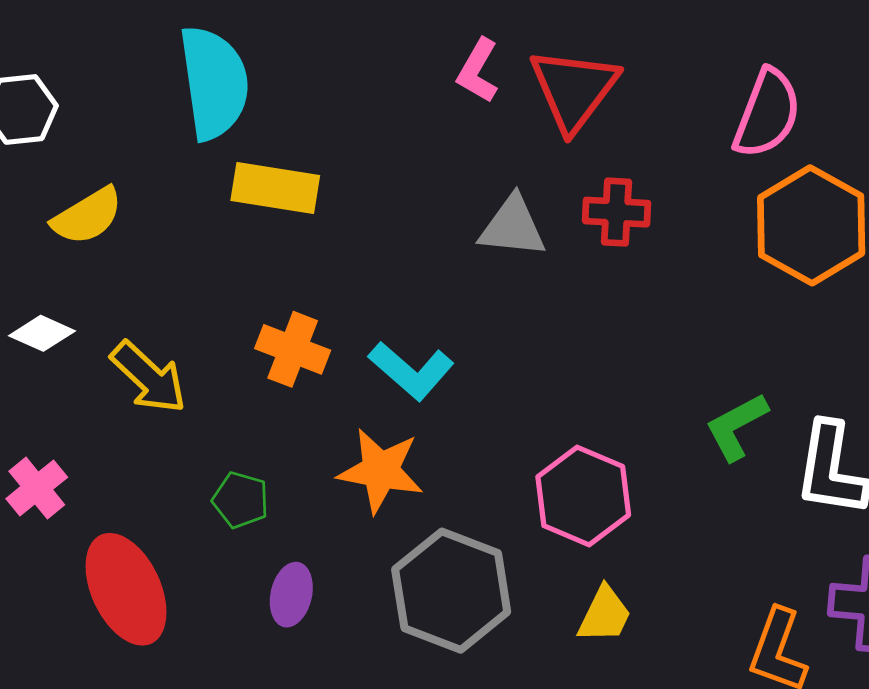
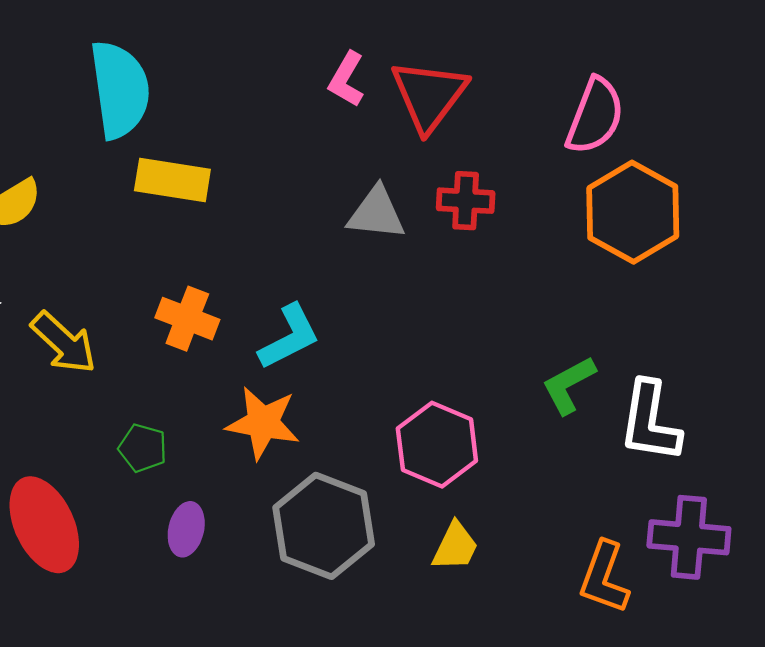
cyan L-shape: (411, 371) -> (289, 337), turned -68

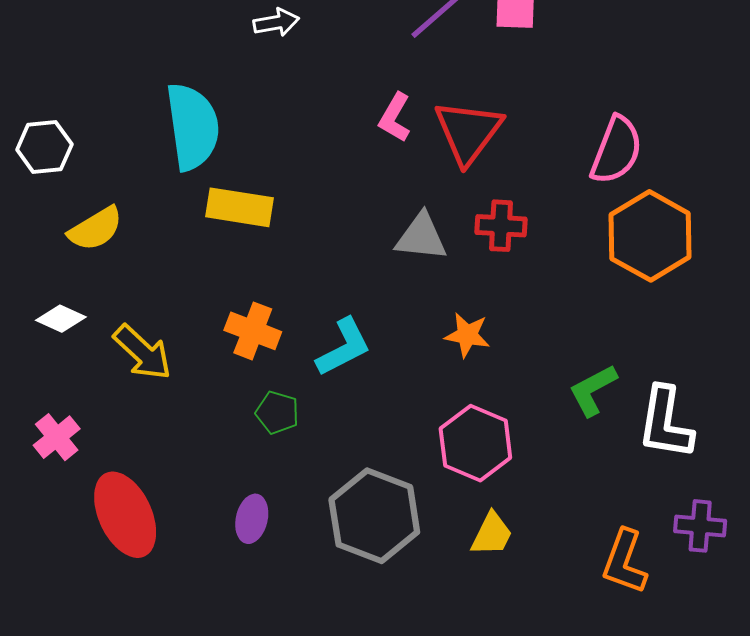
orange star: (263, 423) -> (467, 335), moved, size x0.7
green pentagon: (143, 448) -> (277, 413), moved
purple cross: (689, 537) -> (700, 526), size x0.7

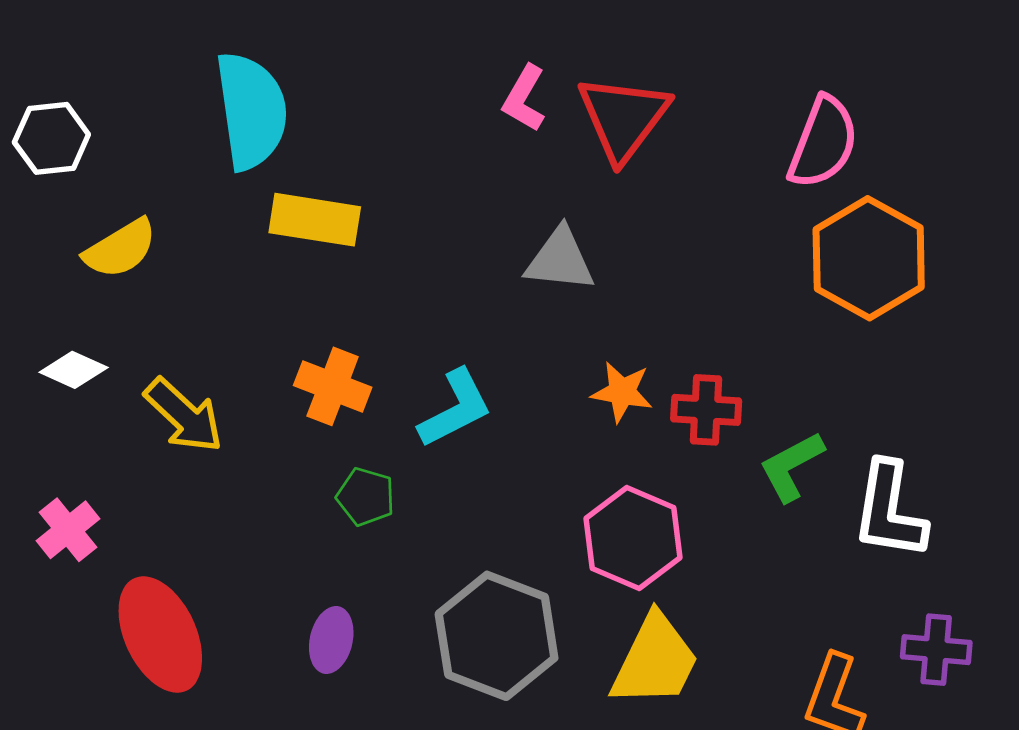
red cross: (501, 226) -> (706, 410), moved
yellow trapezoid: (492, 534) -> (655, 661), size x1.6

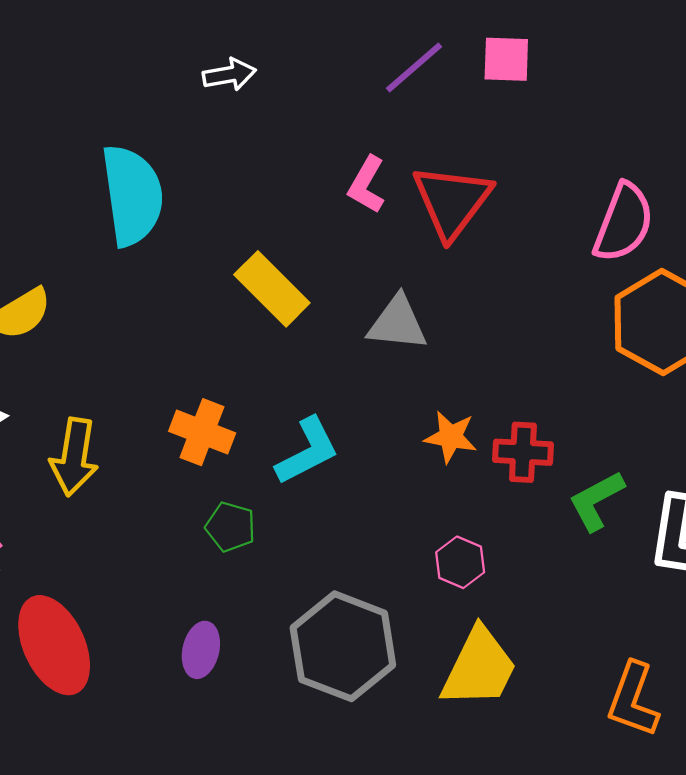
yellow rectangle: (315, 220) -> (272, 289), moved, turned 36
yellow arrow: (184, 415) -> (74, 457), turned 56
pink hexagon: (633, 538) -> (460, 562), size x0.6

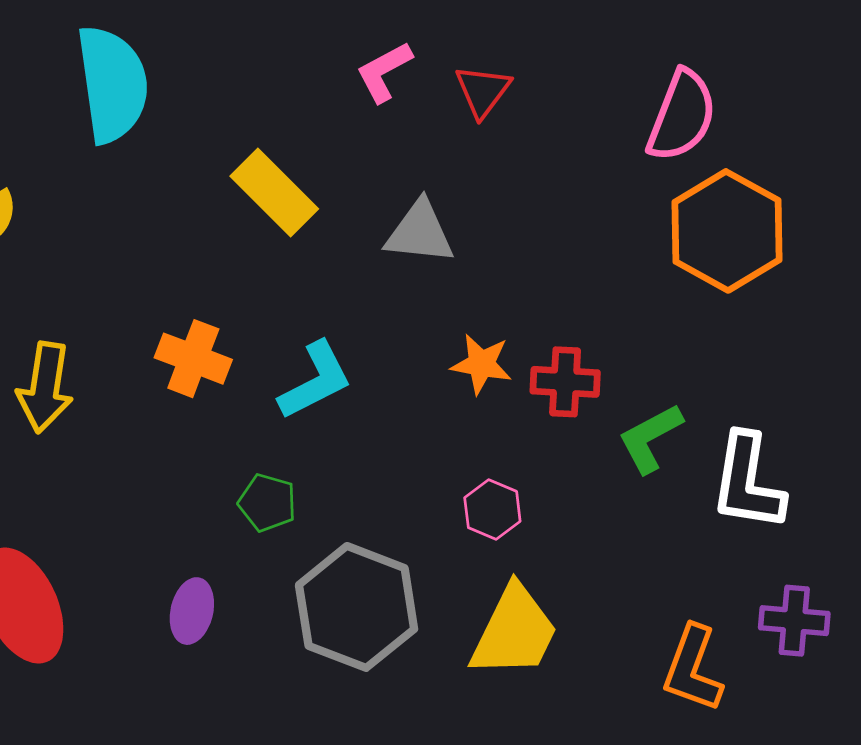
pink L-shape: (367, 185) -> (384, 72), turned 32
red triangle: (452, 201) -> (483, 91), size x0.6
green pentagon: (231, 527) -> (267, 503), moved

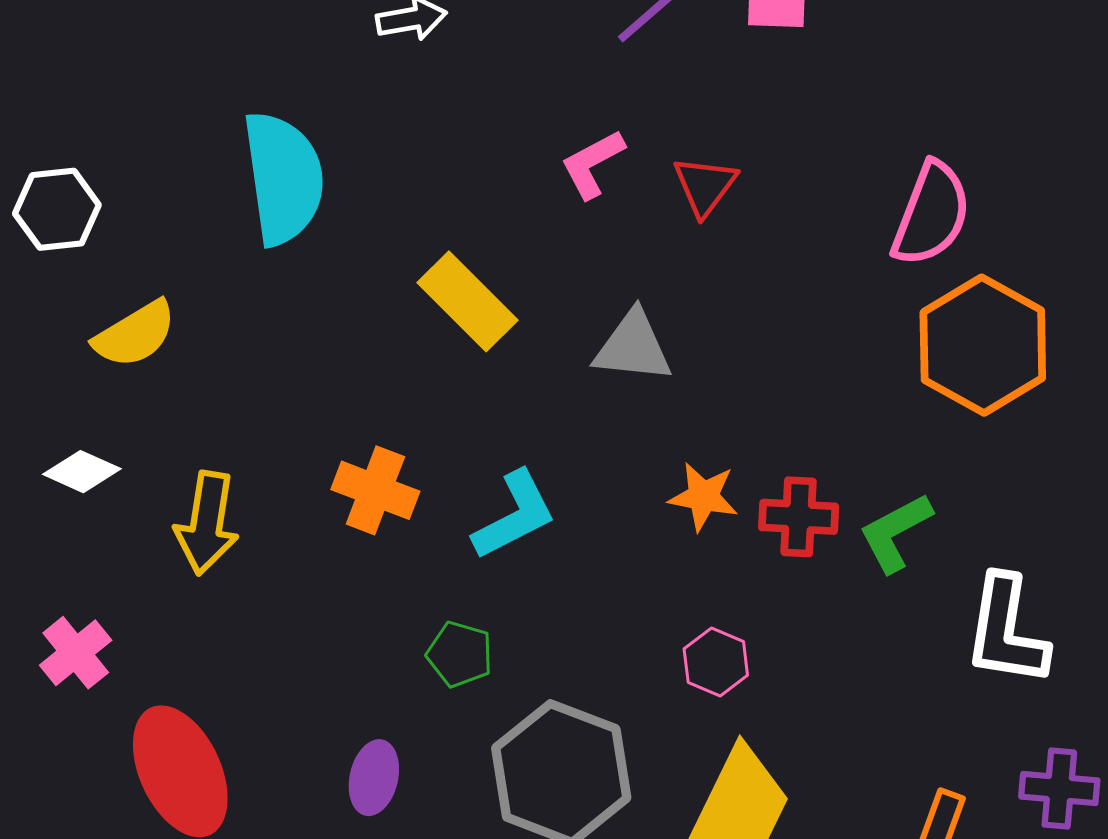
green L-shape: (650, 438) -> (895, 532), moved

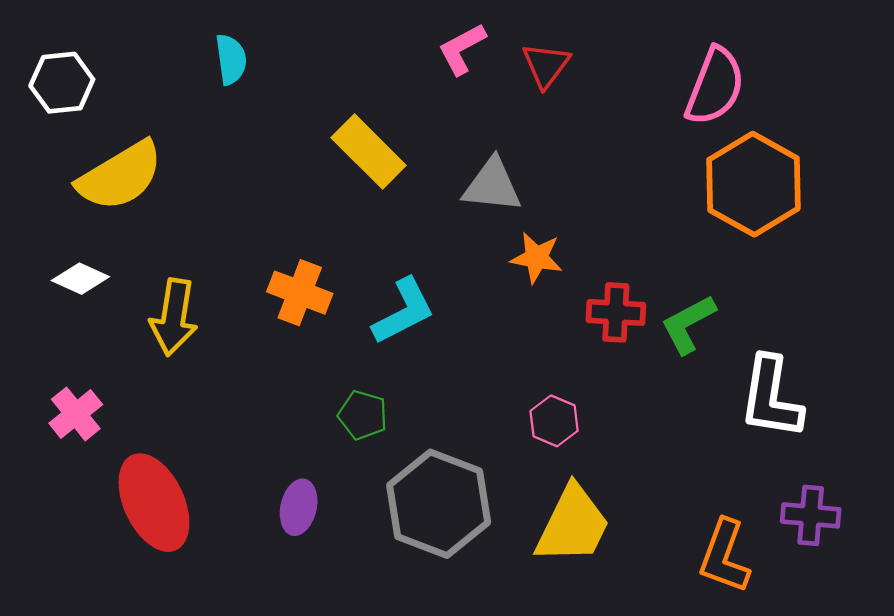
cyan semicircle: (283, 178) -> (231, 59), size x0.5
yellow semicircle: (135, 334) -> (120, 176), size x1.4
orange star: (703, 497) -> (537, 258), moved

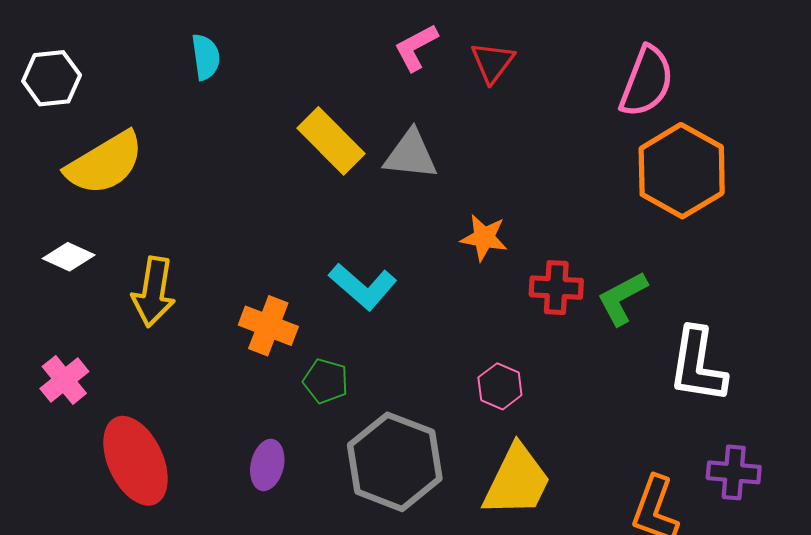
gray triangle: (492, 185) -> (411, 155), moved
orange cross: (300, 293) -> (268, 326), moved
cyan L-shape: (404, 311) -> (363, 286), turned 68

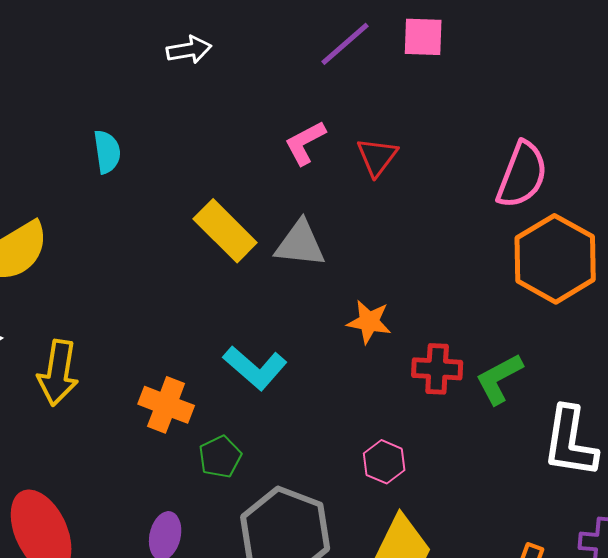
green pentagon: (326, 381) -> (220, 457), turned 30

